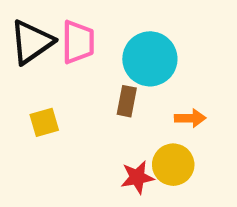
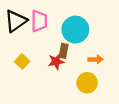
yellow square: (44, 122) -> (22, 61), turned -32
red star: (137, 177) -> (56, 61), moved

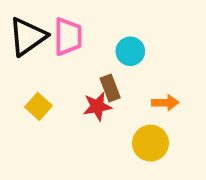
cyan circle: (75, 30) -> (130, 51), size x0.6
brown rectangle: (64, 51) -> (110, 88), turned -32

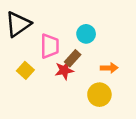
pink trapezoid: (68, 37) -> (50, 46), moved
brown rectangle: (110, 88) -> (73, 58), turned 63

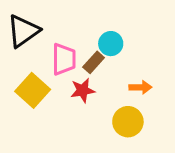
brown rectangle: (73, 58) -> (94, 62), moved
yellow square: (25, 70) -> (33, 90), size x1.5

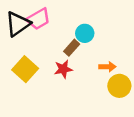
pink trapezoid: (64, 59) -> (38, 19), moved, turned 60
yellow circle: (128, 122) -> (119, 86), moved

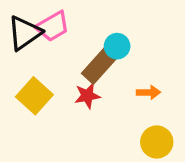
brown rectangle: (72, 48) -> (99, 66), size x1.5
yellow circle: (119, 86) -> (157, 142), moved

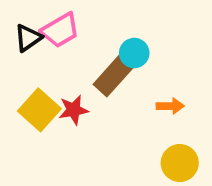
black triangle: (25, 33) -> (28, 38), size x0.7
red star: (87, 96) -> (74, 110), moved

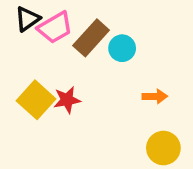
black triangle: (28, 38) -> (27, 19), moved
brown rectangle: (113, 76) -> (91, 38), moved

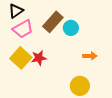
pink trapezoid: (55, 28) -> (23, 29), moved
yellow circle: (163, 148) -> (80, 86), moved

